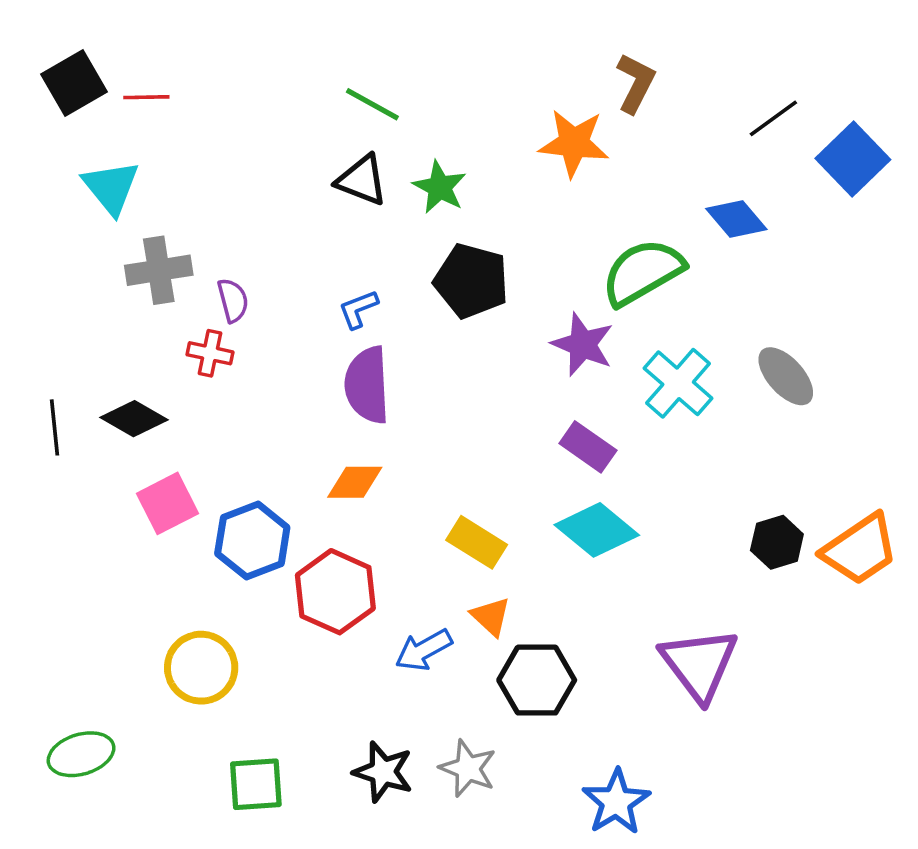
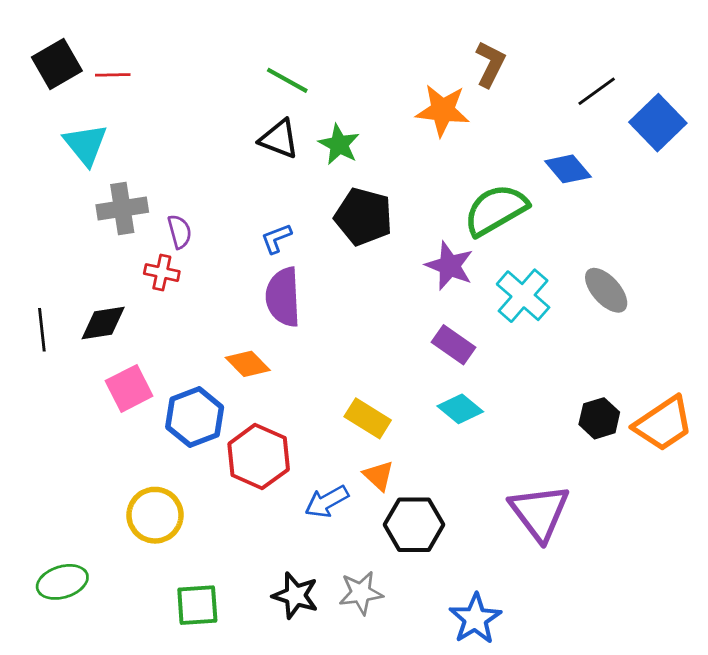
black diamond: (134, 419) -> (103, 323), turned -39
orange diamond: (355, 482) -> (248, 364), moved, turned 45
cyan diamond: (597, 530) -> (460, 409), size x0.7
gray star: (468, 768) -> (361, 593), turned -30

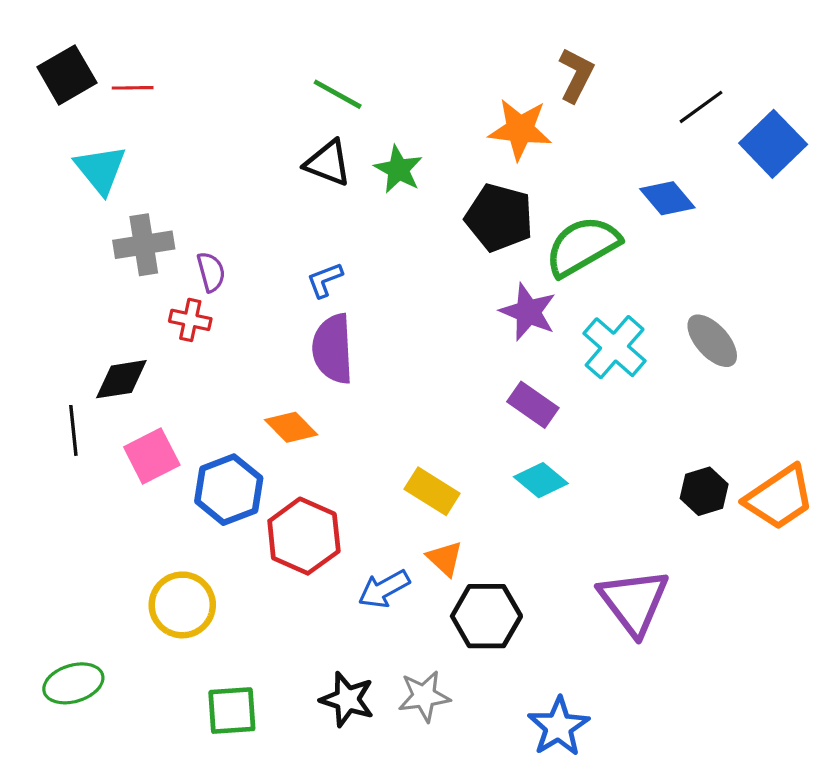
black pentagon: (364, 217) -> (499, 217), moved
black line: (42, 330) -> (73, 430), moved

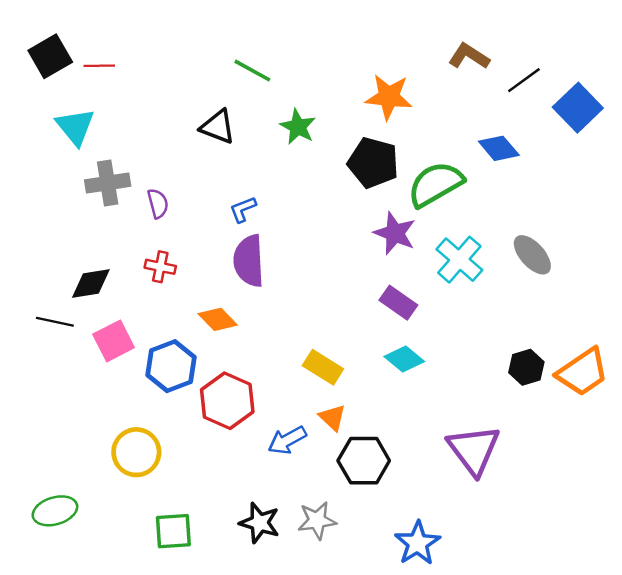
brown L-shape: (576, 75) -> (469, 56), moved, turned -84
black triangle: (328, 163) -> (218, 127), moved
red cross: (190, 320) -> (160, 267), moved
black line: (73, 430) -> (55, 322), turned -72

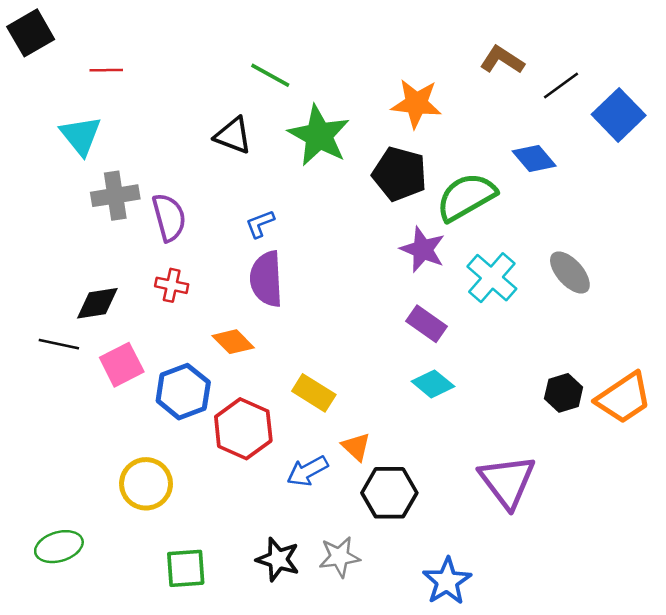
black square: (50, 56) -> (31, 33), moved
green star: (298, 127) -> (319, 135), size x1.6
purple semicircle: (158, 203) -> (169, 217), size x1.5
yellow rectangle: (323, 367) -> (314, 393), moved

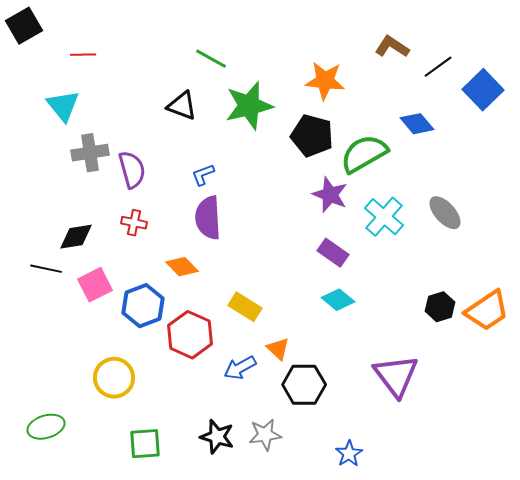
green star: (319, 135) -> (249, 106), turned 30
blue star: (447, 581) -> (349, 454), size x0.7

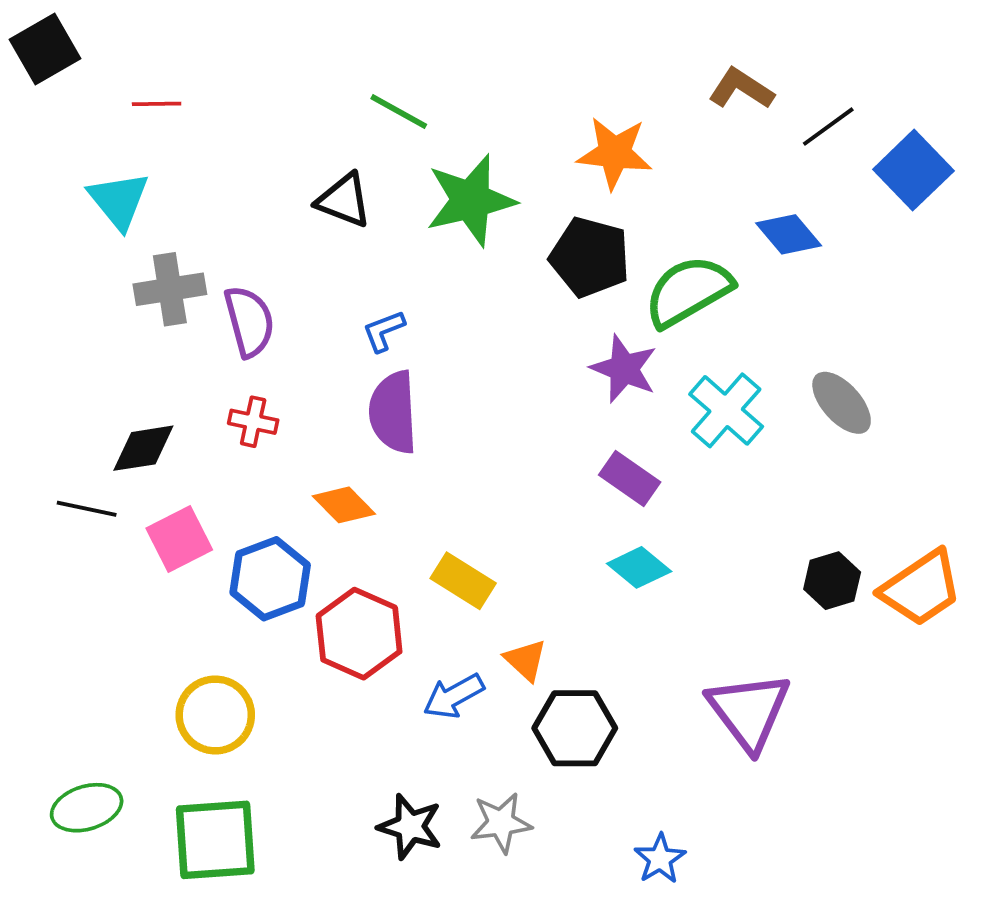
green square: (145, 444) -> (215, 840), moved, size x1.4

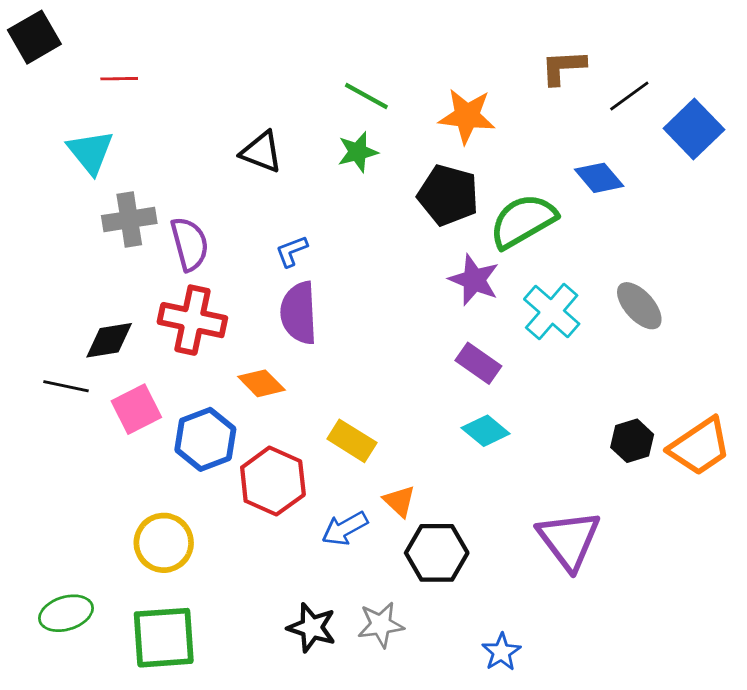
brown L-shape: (741, 89) -> (563, 67), turned -36
green line: (399, 111) -> (366, 96), moved
green star: (471, 200) -> (358, 152), size x0.6
red cross: (253, 422) -> (192, 320), size x1.8

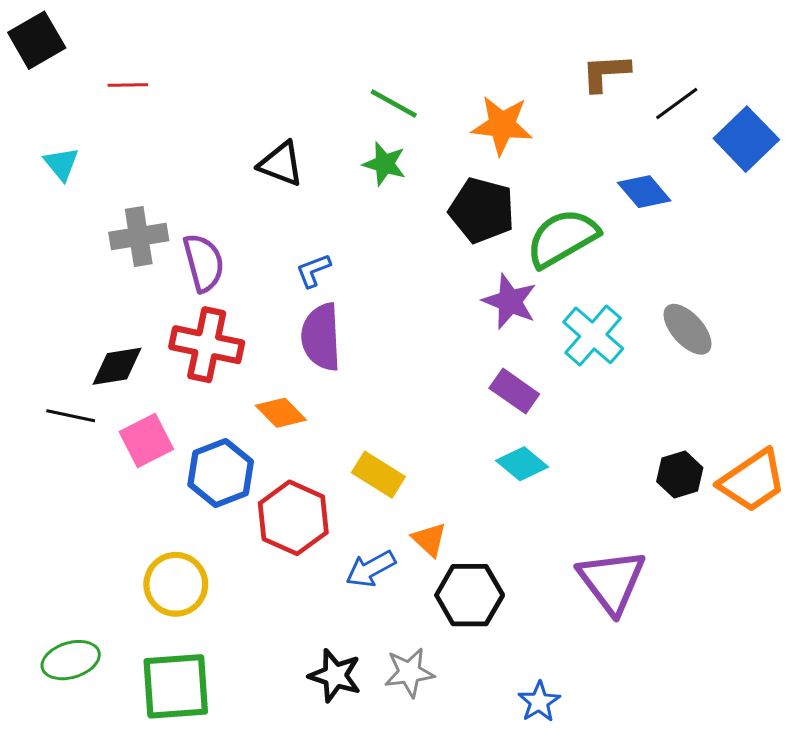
cyan triangle: (90, 152) -> (61, 164), moved, size x0.7
green star: (358, 152) -> (384, 164), turned 30

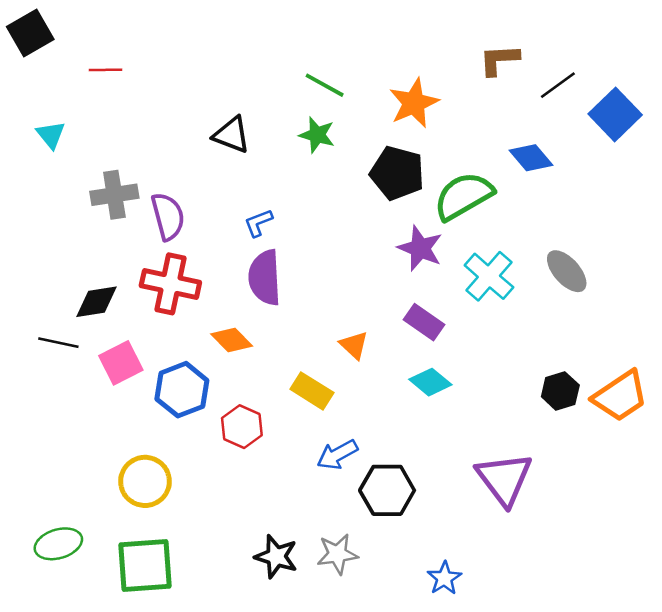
orange star: (502, 125) -> (414, 103), turned -30
red hexagon: (293, 518) -> (242, 427), size x0.7
orange triangle: (429, 540) -> (354, 345), moved
blue arrow: (371, 569) -> (337, 455), moved

